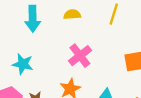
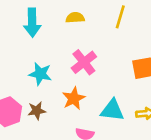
cyan star: (23, 64) -> (40, 74), moved

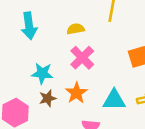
yellow semicircle: (75, 18) -> (76, 29), moved
brown star: (37, 111) -> (48, 98), moved

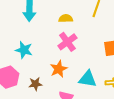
cyan star: (42, 73) -> (24, 50), moved
brown star: (48, 98) -> (35, 84), moved

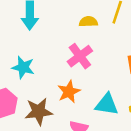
yellow semicircle: (66, 18) -> (88, 22), moved
brown star: (35, 84) -> (39, 112), size x1.5

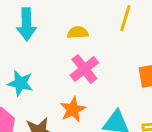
yellow semicircle: (88, 22) -> (78, 33), moved

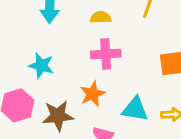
pink cross: (84, 69) -> (106, 54), turned 32

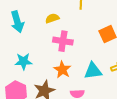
pink cross: (106, 54) -> (63, 41), turned 30

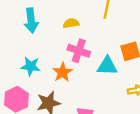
orange star: (62, 70) -> (63, 72), moved
cyan triangle: (93, 71) -> (107, 66), moved

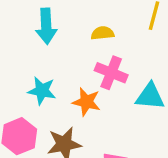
orange star: (63, 72) -> (86, 102), turned -30

